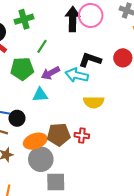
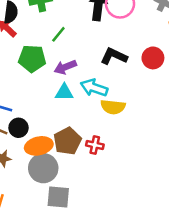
cyan arrow: (77, 75) -> (94, 88), moved
cyan triangle: (40, 95) -> (64, 92), moved
black circle: (17, 118) -> (18, 128), moved
brown pentagon: (59, 135) -> (67, 141), turned -30

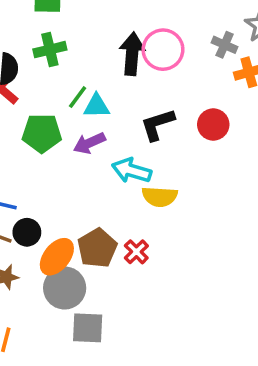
black L-shape: (114, 56) -> (158, 125), turned -40
cyan triangle: (64, 92) -> (97, 106), moved
red cross: (95, 145) -> (136, 252), turned 36
orange ellipse: (39, 146) -> (57, 257), turned -36

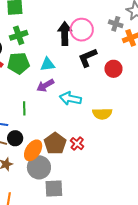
green line: (78, 97) -> (24, 108), moved, turned -32
black L-shape: (158, 125) -> (88, 58), moved
green pentagon: (42, 133) -> (19, 63), moved
yellow semicircle: (160, 197) -> (102, 114), moved

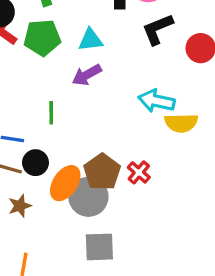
cyan arrow: (70, 99) -> (157, 101), moved
gray circle: (39, 167) -> (88, 197), moved

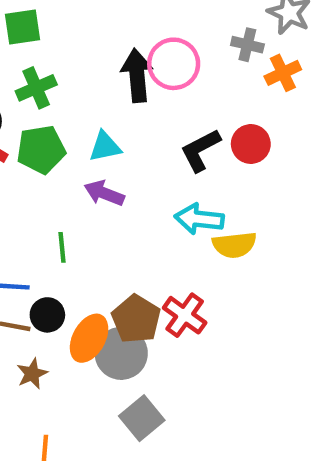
black L-shape: (158, 29) -> (200, 150), moved
purple arrow: (87, 75) -> (104, 193), turned 56
red cross: (139, 172) -> (185, 315), size x1.4
gray square: (99, 247) -> (142, 418), turned -32

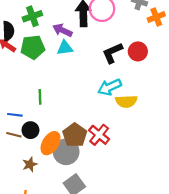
purple arrow: (104, 193) -> (62, 30), moved
cyan arrow: (199, 219) -> (110, 87), turned -35
brown star: (32, 374) -> (30, 164), moved

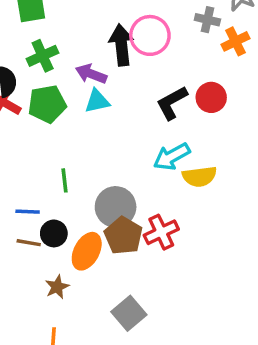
red cross: (99, 135) -> (161, 232), turned 30
gray circle: (66, 152) -> (116, 207), moved

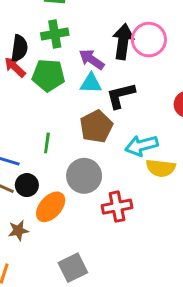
black L-shape: (172, 103) -> (121, 96), moved
brown pentagon: (123, 236) -> (96, 126), moved

